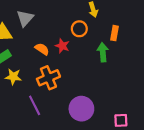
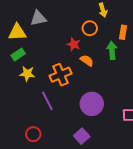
gray triangle: (25, 18) -> (38, 18), turned 36
orange semicircle: (42, 49) -> (87, 61), moved

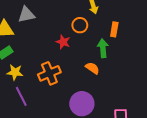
orange semicircle: (87, 61) -> (92, 68), moved
purple line: (47, 101) -> (21, 96), moved

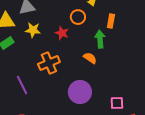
yellow star: (15, 72) -> (33, 30), moved

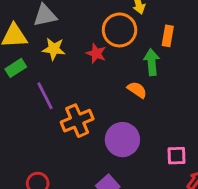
orange circle: (78, 17) -> (120, 30), size x1.5
orange cross: (49, 63) -> (77, 121), moved
purple line: (22, 85) -> (45, 96), moved

